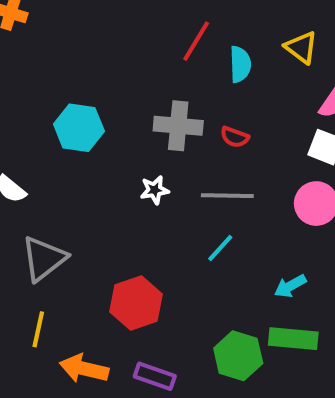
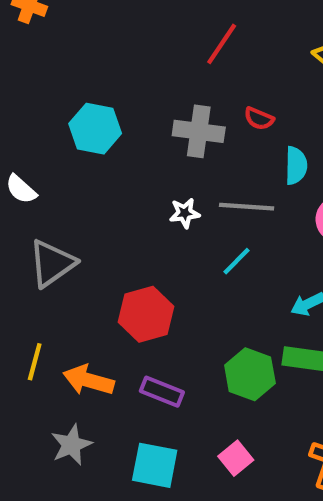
cyan semicircle: (240, 64) -> (296, 166), moved
red semicircle: (235, 137) -> (259, 119), moved
white star: (155, 190) -> (185, 213), moved
yellow line: (38, 329) -> (35, 362), moved

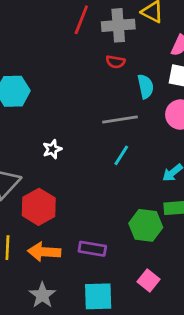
gray cross: (199, 131) -> (118, 25), moved
white star: (185, 213) -> (52, 149), moved
red hexagon: (146, 314) -> (39, 207), moved

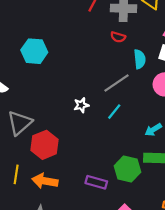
gray line: (120, 119) -> (117, 83), turned -32
white star: (52, 149) -> (81, 105), moved
purple rectangle: (92, 249) -> (96, 182), moved

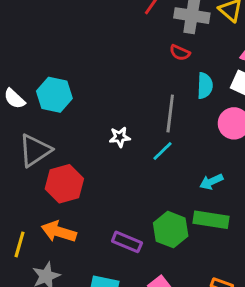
cyan hexagon: (34, 51) -> (54, 95), moved
gray line: (117, 83) -> (170, 114), turned -56
yellow line: (16, 174) -> (20, 244), moved

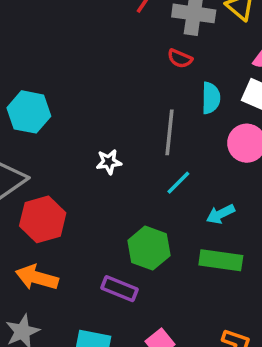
cyan line: (163, 151) -> (178, 183), moved
green hexagon: (171, 230) -> (149, 248), moved

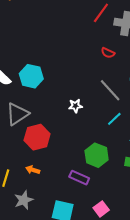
red semicircle: (180, 59) -> (108, 53), moved
gray line: (169, 132) -> (110, 90), turned -50
orange arrow: (37, 277) -> (33, 170), size x0.6

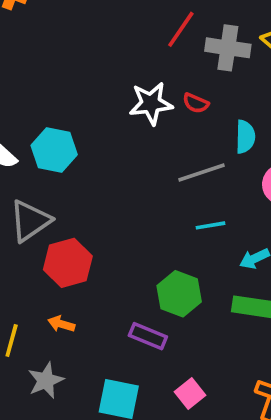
gray line: (110, 90) -> (201, 173), turned -65
white star: (75, 106) -> (151, 103), moved, size x1.6
cyan line: (114, 119) -> (210, 225), turned 35

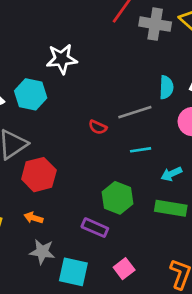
white star: (151, 103) -> (62, 59), moved
red semicircle: (196, 103) -> (98, 127), moved
gray star: (46, 380) -> (42, 252), moved, turned 30

